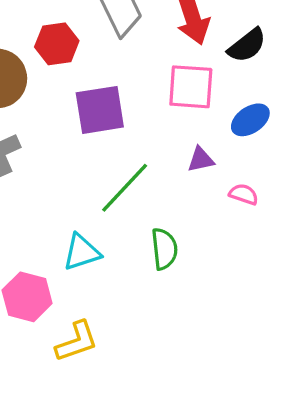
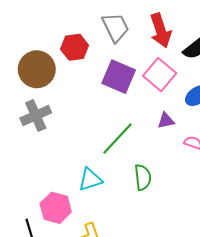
pink square: (191, 87) -> (160, 75), turned 36
purple square: (100, 110) -> (119, 77), moved, turned 32

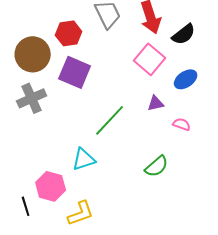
purple square: (119, 77) -> (75, 72), moved
green semicircle: (143, 177) -> (157, 166), moved, turned 55

